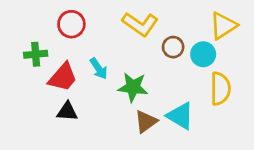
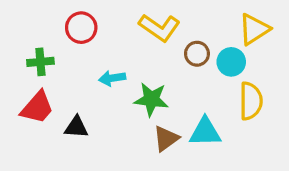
cyan arrow: (99, 69) -> (112, 78), turned 115
red trapezoid: (63, 77) -> (37, 108), moved
cyan triangle: (180, 116) -> (205, 132), turned -32

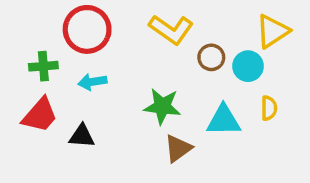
red circle: (81, 28) -> (87, 29), size x1.4
cyan arrow: (112, 78) -> (92, 82), moved
yellow semicircle: (251, 101) -> (269, 108), size x0.6
cyan triangle: (205, 132) -> (224, 120), moved

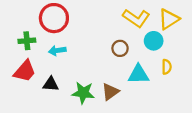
yellow L-shape: (171, 29) -> (136, 18), moved
brown circle: (211, 57) -> (120, 48), moved
green star: (162, 106) -> (83, 93), moved

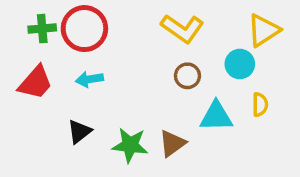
yellow L-shape: (136, 18) -> (182, 29), moved
green cross: (27, 41) -> (42, 29), moved
red trapezoid: (25, 71) -> (35, 83), moved
black triangle: (51, 84) -> (79, 132), turned -42

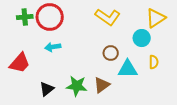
brown circle: (187, 76) -> (111, 53), moved
red trapezoid: (35, 83) -> (20, 63), moved
black triangle: (79, 132) -> (47, 89), moved

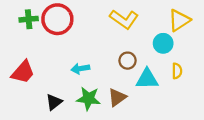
cyan arrow: (53, 47) -> (80, 69), moved

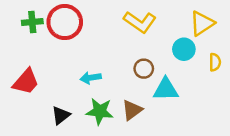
yellow semicircle: (177, 71) -> (215, 62), moved

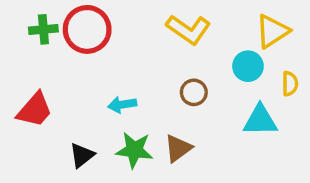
cyan triangle: (166, 89) -> (260, 120), moved

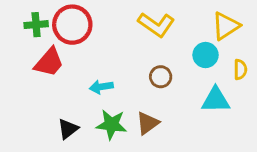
red trapezoid: (35, 110) -> (49, 62), moved

